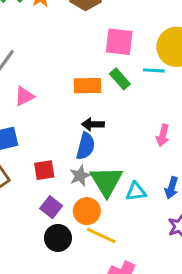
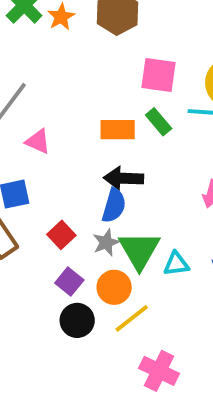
pink triangle: (24, 96) -> (38, 141), turned 50
black arrow: (93, 124) -> (124, 178), size x1.4
red square: (44, 170) -> (61, 235), turned -35
yellow line: (101, 236) -> (132, 318), turned -64

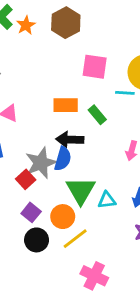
green rectangle: (159, 122) -> (97, 115), moved
gray star: (106, 243) -> (41, 163), moved, size x1.6

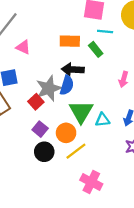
cyan line: (125, 93) -> (105, 31), moved

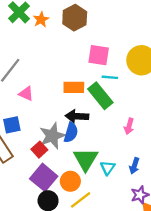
green rectangle: (96, 49) -> (100, 96), size x1.6
cyan triangle: (103, 120) -> (108, 168), turned -49
purple square: (40, 129) -> (44, 177), size x1.6

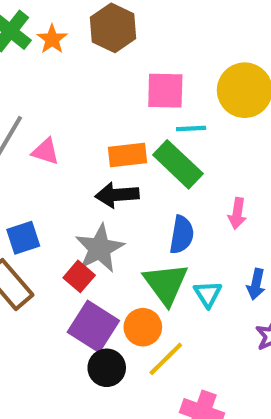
pink triangle: (26, 94) -> (46, 152), moved
black arrow: (77, 116) -> (117, 195), moved
blue semicircle: (71, 133) -> (182, 235), moved

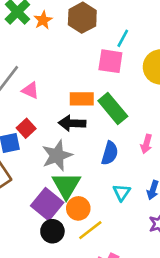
cyan line: (191, 128) -> (123, 38), moved, turned -66
red square: (79, 276) -> (26, 128), moved
green triangle: (166, 284) -> (66, 185), moved

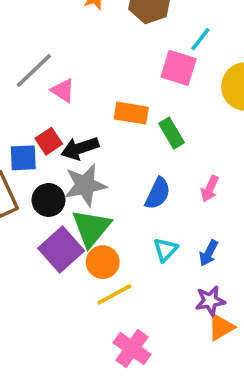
green rectangle: (113, 109) -> (172, 133), size x0.7
black arrow: (72, 123) -> (80, 148), moved, turned -30
black circle: (52, 231) -> (48, 200), moved

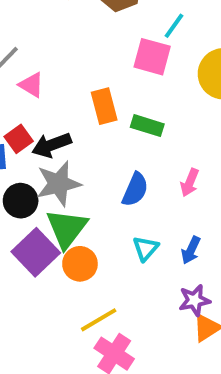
orange rectangle: (131, 113) -> (104, 106), turned 68
green rectangle: (172, 133) -> (147, 126), turned -40
yellow line: (114, 294) -> (99, 320), moved

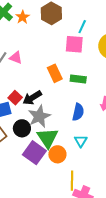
pink triangle: (31, 85) -> (16, 58), moved
cyan triangle: (145, 248) -> (81, 141), moved
yellow line: (99, 320) -> (72, 181), turned -48

